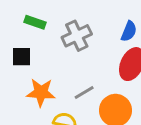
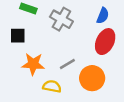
gray cross: (77, 36) -> (61, 19), turned -35

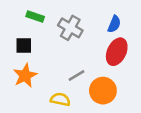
orange star: (33, 64) -> (25, 76), moved, turned -30

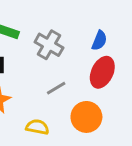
gray line: (77, 76) -> (56, 88), moved

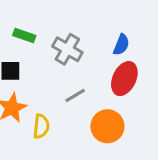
yellow semicircle: (37, 127) -> (41, 126), moved, turned 85

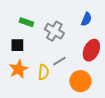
blue semicircle: (121, 45) -> (86, 19), moved
yellow semicircle: (41, 126) -> (43, 72), moved

